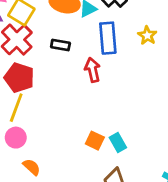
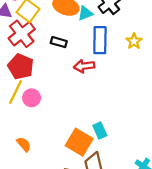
red arrow: (93, 70) -> (84, 66), turned -90
pink circle: (16, 138) -> (32, 98), moved
orange square: (95, 141) -> (79, 142), moved, size x1.6

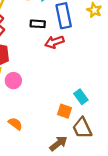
black rectangle: (59, 42) -> (38, 24), moved
orange square: (79, 142) -> (64, 111), size x0.6

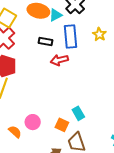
pink circle: (13, 81) -> (33, 122), moved

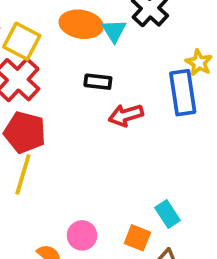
cyan triangle: (56, 15) -> (114, 31), turned -32
blue rectangle: (70, 37) -> (183, 93), moved

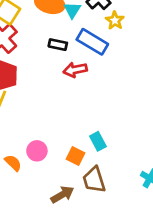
yellow star: (199, 63) -> (115, 20), moved
blue rectangle: (183, 93) -> (92, 42), moved, turned -56

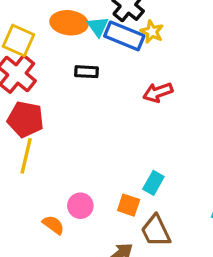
blue rectangle: (92, 42) -> (124, 36), moved
red arrow: (75, 70) -> (158, 92), moved
cyan rectangle: (98, 141) -> (153, 183), turned 66

